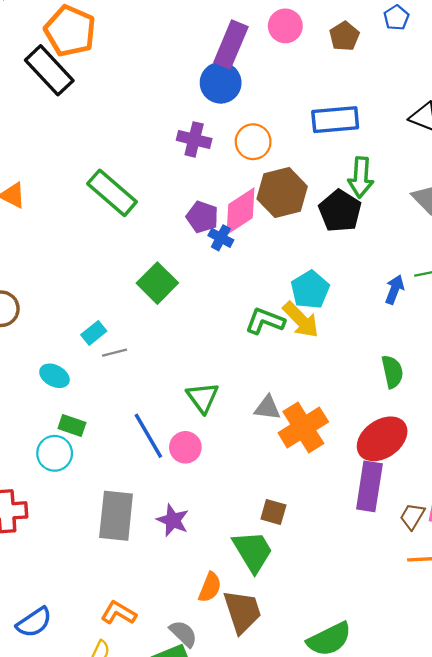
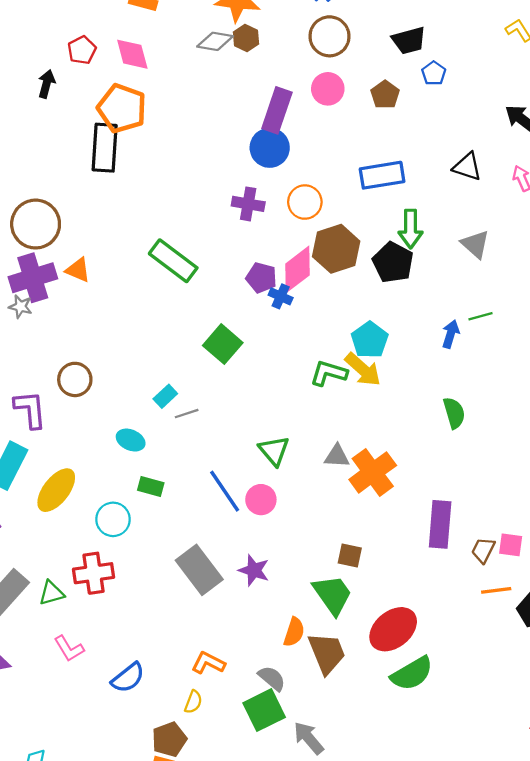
black rectangle: (49, 70) -> (105, 148), turned 51
red ellipse: (382, 439) -> (393, 629), moved
cyan circle: (55, 453) -> (113, 519), moved
gray rectangle: (116, 516) -> (199, 570), turned -39

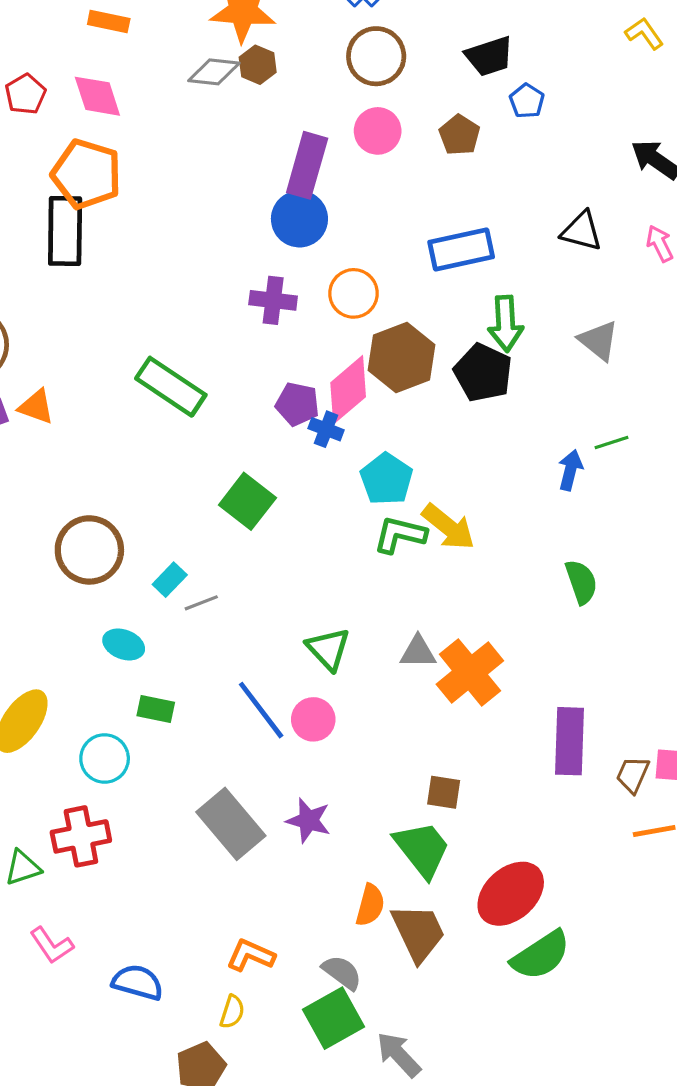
cyan pentagon: (370, 340) -> (387, 479), moved
brown circle: (75, 379) -> (89, 550), moved, size x1.4
blue semicircle: (128, 678) -> (138, 982), turned -123

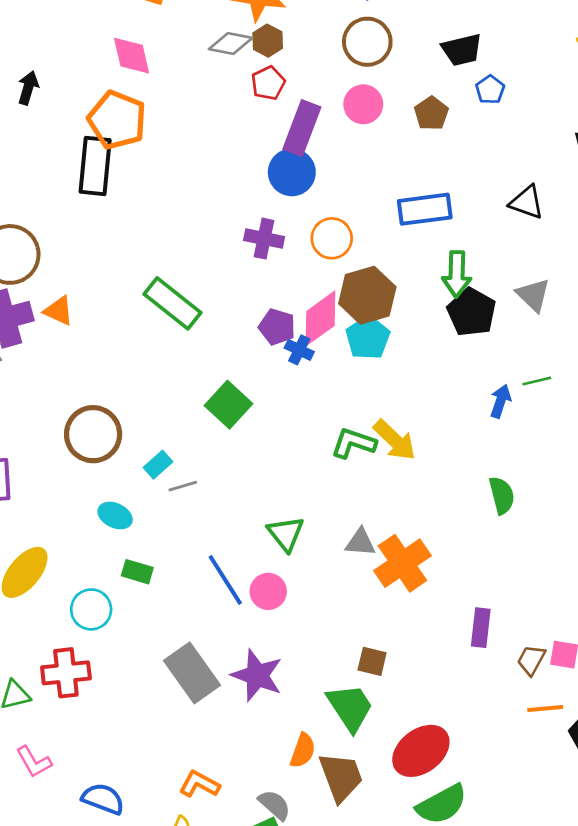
red pentagon: (25, 94) -> (268, 83), moved
black pentagon: (483, 373) -> (472, 312), moved
cyan pentagon: (387, 479) -> (368, 338), moved
purple rectangle: (570, 741) -> (481, 628), size x0.7
purple star: (308, 820) -> (257, 675), size x1.4

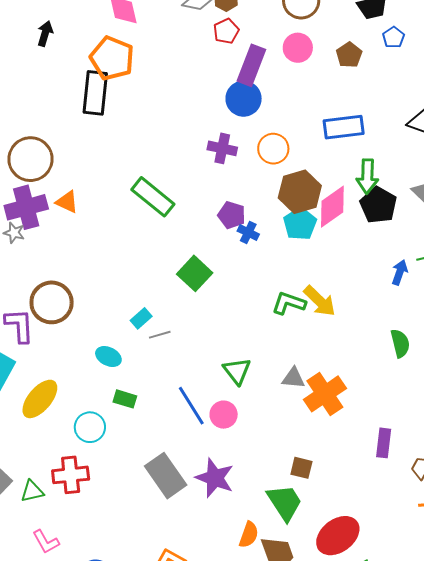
pink diamond: (320, 318) -> (332, 207), moved
brown circle: (93, 434) -> (52, 302), moved

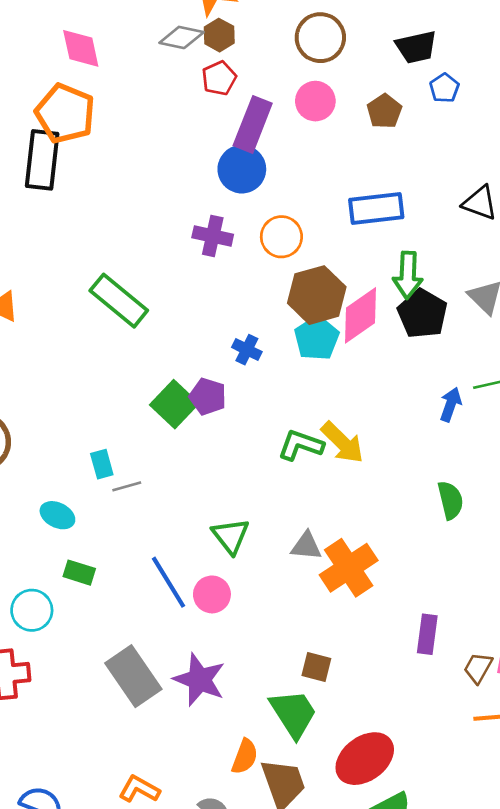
purple pentagon: (232, 215) -> (208, 396), moved
cyan rectangle: (141, 318) -> (102, 464), turned -65

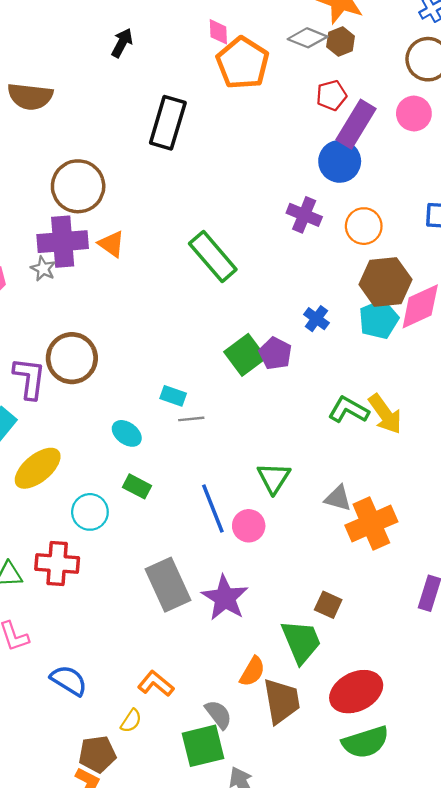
pink diamond: (81, 48) -> (218, 32), size x0.7
red pentagon: (219, 78) -> (331, 95), moved
orange pentagon: (65, 113) -> (243, 63), moved
cyan rectangle: (102, 464) -> (173, 396), turned -65

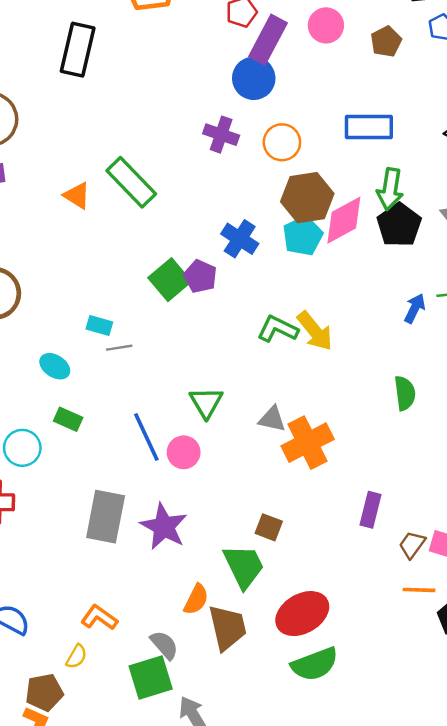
orange triangle: (112, 244) -> (77, 196), moved
blue cross: (316, 319) -> (240, 239), size x1.4
gray rectangle: (168, 585) -> (106, 517), turned 39

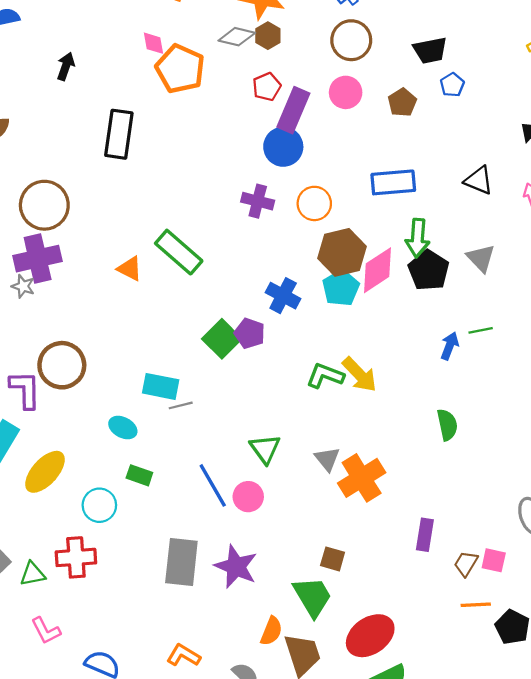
cyan rectangle: (99, 325) -> (161, 386), size x1.5
gray triangle: (272, 419) -> (327, 459), turned 44

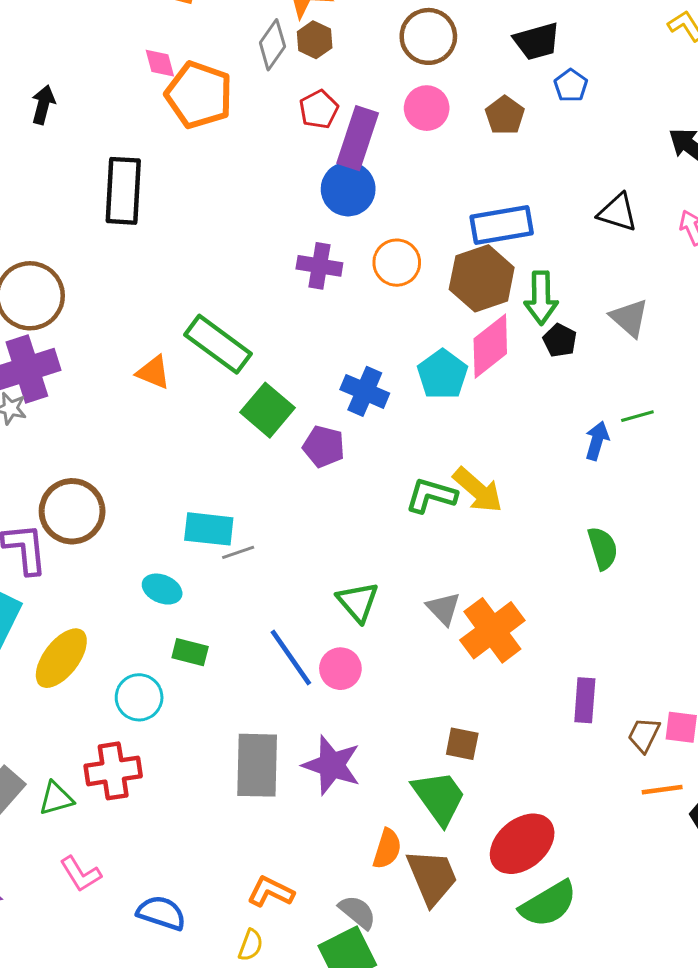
gray diamond: (237, 37) -> (272, 45), turned -64
brown hexagon: (342, 252) -> (482, 278), moved
black pentagon: (429, 270) -> (560, 340), size x0.6
green square: (222, 339) -> (267, 410), moved

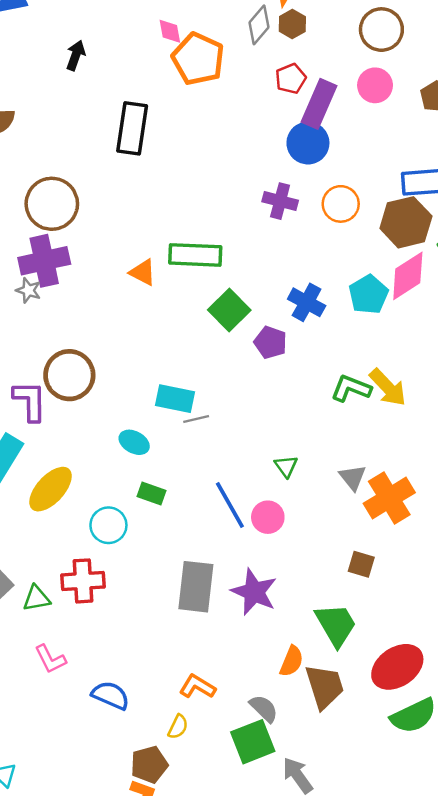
green rectangle: (218, 344) -> (195, 255), turned -39
green triangle: (358, 602) -> (286, 466), size x0.7
brown square: (462, 744) -> (361, 564), moved

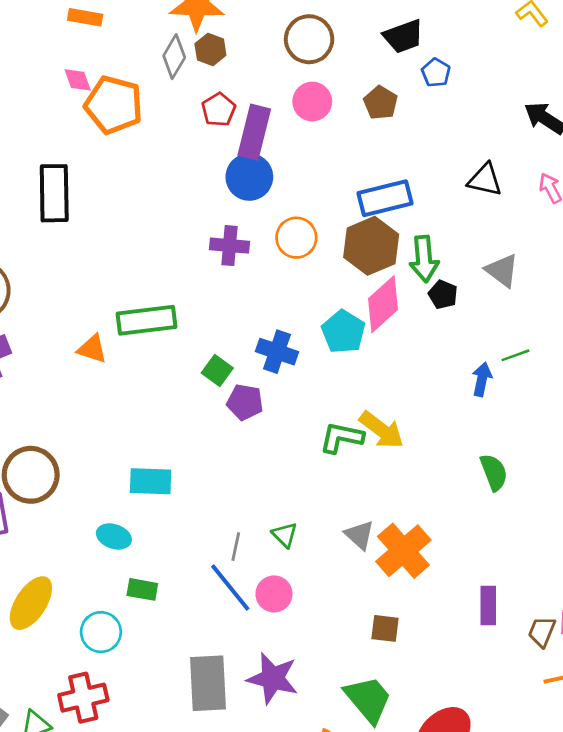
green square: (229, 310) -> (217, 370), moved, size x0.7
gray line: (196, 419) -> (236, 547), moved, turned -55

